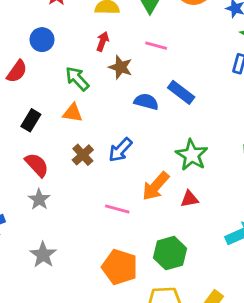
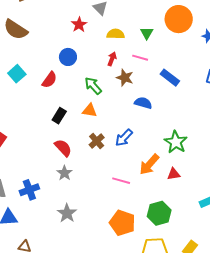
pink line: (156, 46) -> (140, 58), moved
blue rectangle: (181, 92) -> (170, 78), moved

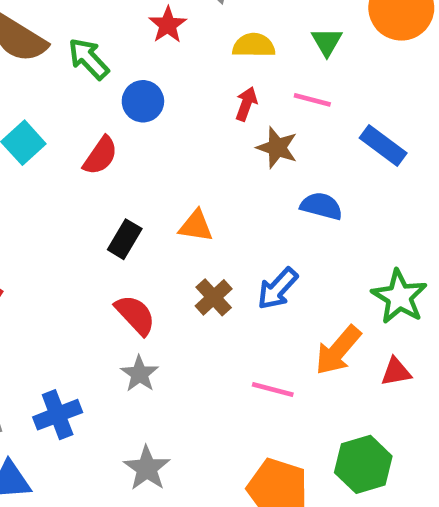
green arrow: (93, 86) -> (89, 59), moved

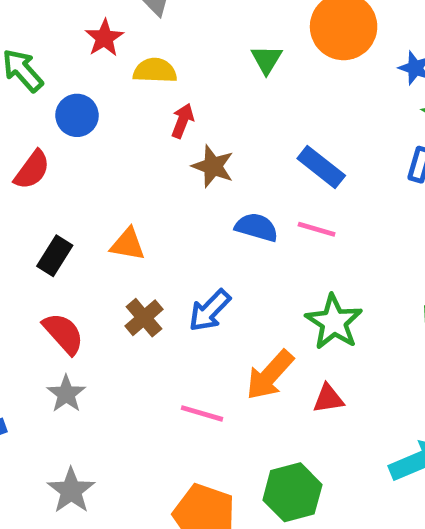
yellow semicircle: (254, 45) -> (155, 71), moved
pink line: (312, 100) -> (317, 229), moved

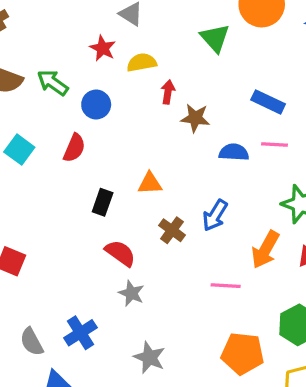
green triangle: (266, 59) -> (215, 38), size x1.4

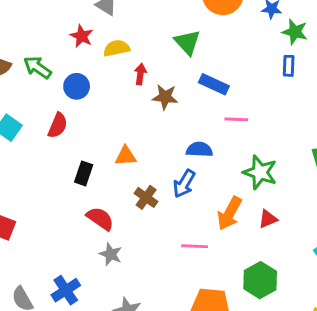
green triangle: (215, 38) -> (187, 42), moved
blue rectangle: (268, 102) -> (214, 84), moved
blue semicircle: (234, 152) -> (199, 150), moved

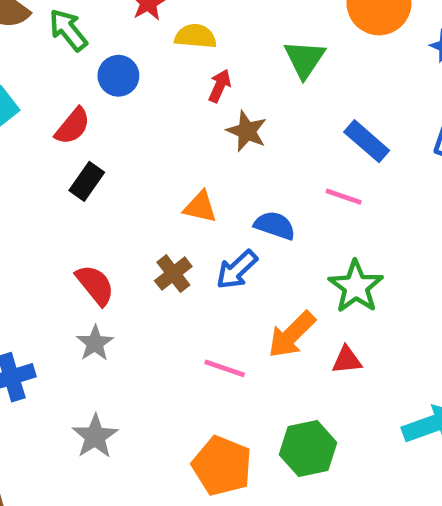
blue rectangle: (214, 84) -> (367, 141), moved
orange triangle: (126, 156) -> (200, 207), moved
black rectangle: (84, 173) -> (87, 181), moved

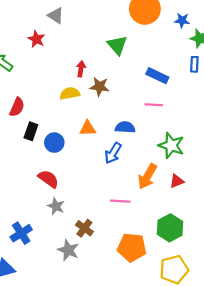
yellow semicircle: (195, 36) -> (70, 93), moved
blue circle: (118, 76) -> (54, 143), moved
brown cross: (173, 274) -> (84, 228), moved

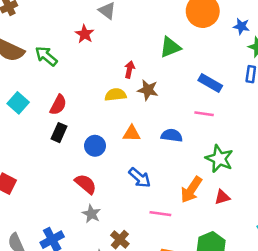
green triangle: (117, 45) -> (170, 47), turned 45
black rectangle: (31, 131) -> (59, 133), moved
blue arrow: (113, 153) -> (140, 178), moved, turned -85

